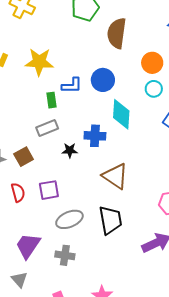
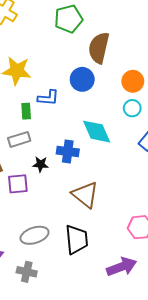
blue circle: (103, 80) -> (82, 79), moved
cyan diamond: (121, 114) -> (97, 132), turned -32
purple square: (49, 190) -> (18, 184), moved

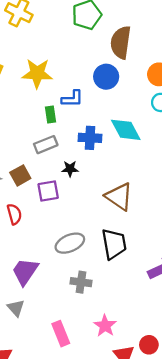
blue cross: (68, 152) -> (90, 138), moved
gray cross: (27, 272) -> (81, 282), moved

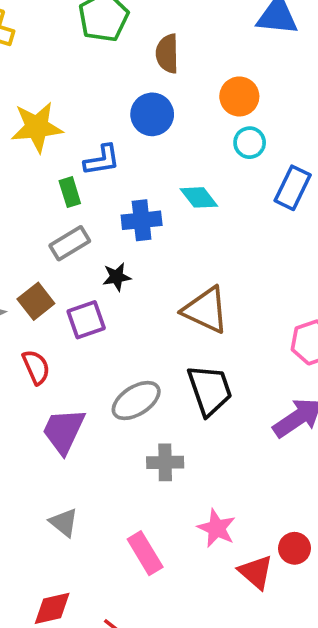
brown semicircle: (121, 42) -> (167, 54), size x0.7
cyan diamond: (126, 130) -> (199, 197), size x0.7
purple trapezoid: (25, 271) -> (64, 431), moved

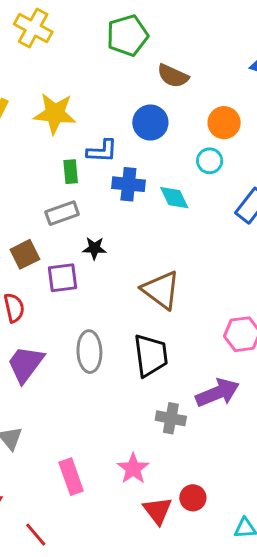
brown semicircle: (167, 54) -> (173, 76), turned -76
cyan circle: (250, 143) -> (210, 161), moved
blue cross: (142, 220) -> (128, 184), moved
gray ellipse: (136, 401) -> (89, 352), turned -72
gray cross: (165, 462) -> (171, 418), moved

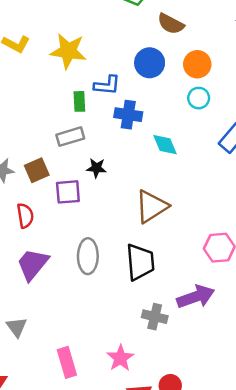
orange circle: (224, 123) -> (197, 64), moved
cyan diamond: (174, 198) -> (165, 145), moved
brown triangle: (161, 290) -> (152, 206), turned 48

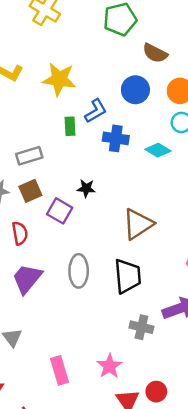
blue L-shape: (107, 85) -> (96, 111), turned -35
gray rectangle: (70, 137) -> (29, 156), moved
cyan diamond: (165, 145) -> (158, 150), moved, turned -35
purple square: (68, 192) -> (60, 211), turned 35

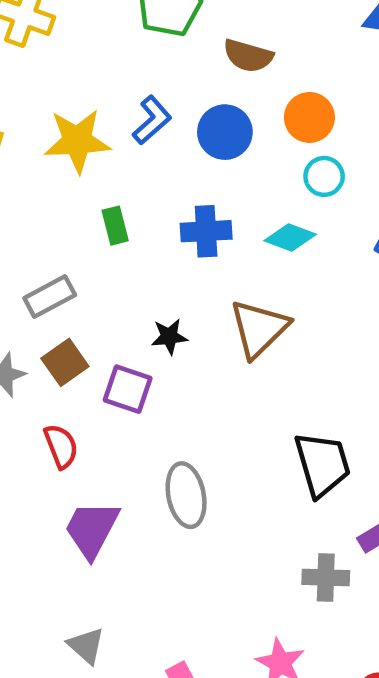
blue L-shape: (96, 111) -> (152, 120), moved
brown triangle: (138, 224) -> (259, 328), moved
black trapezoid: (128, 276) -> (322, 464), moved

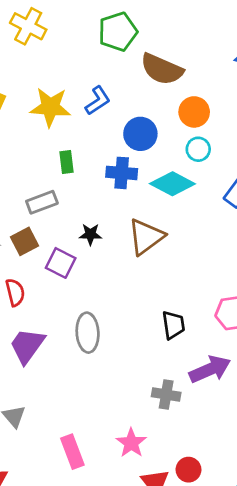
brown semicircle: (248, 56) -> (162, 69), size x1.4
blue circle: (225, 132) -> (140, 134), moved
cyan diamond: (290, 237) -> (172, 184), size x1.4
gray rectangle: (50, 296) -> (42, 202), moved
black trapezoid: (322, 464) -> (173, 325), size x0.7

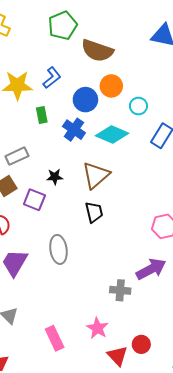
orange circle: (194, 112) -> (111, 86), moved
cyan circle: (198, 149) -> (138, 106), moved
green rectangle: (66, 162) -> (42, 115), moved
blue cross: (122, 173) -> (74, 130), turned 35
black trapezoid: (173, 325) -> (94, 212), moved

